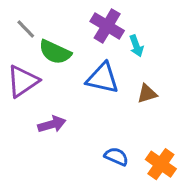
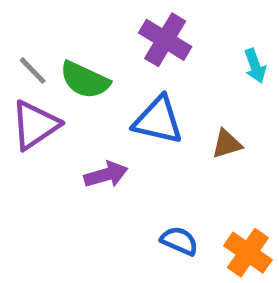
gray line: (26, 29) -> (33, 71), moved
cyan arrow: (136, 46) -> (255, 66), moved
purple arrow: (52, 124) -> (106, 175), moved

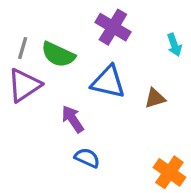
gray line: (33, 71) -> (23, 48), turned 60
purple arrow: (106, 175) -> (73, 119), turned -108
blue semicircle: (179, 241) -> (87, 158), moved

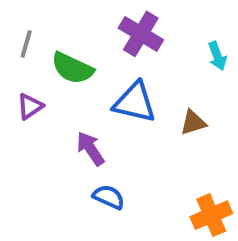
gray line: (23, 48) -> (26, 44), moved
purple triangle: (24, 85) -> (30, 106), size x0.6
orange cross: (169, 172) -> (211, 215), turned 32

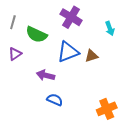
blue triangle: (135, 102) -> (68, 52), turned -35
brown triangle: (193, 123) -> (91, 56), moved
purple arrow: (90, 149) -> (46, 75), turned -42

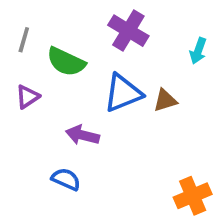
cyan arrow: (110, 28) -> (198, 51), turned 40
blue semicircle: (55, 100) -> (66, 179), moved

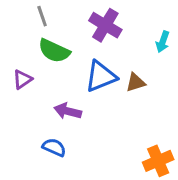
gray line: (24, 40) -> (42, 16), moved, turned -35

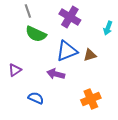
purple triangle: (22, 79) -> (15, 70), moved
purple arrow: (68, 111) -> (56, 74), moved
orange cross: (158, 161) -> (91, 99), moved

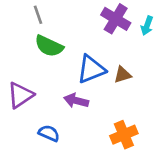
purple cross: (70, 17) -> (116, 19), moved
cyan arrow: (108, 28) -> (147, 26), moved
purple triangle: (15, 70) -> (20, 95), size x1.5

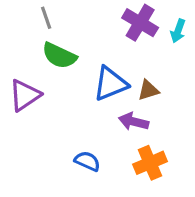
purple triangle: (20, 95) -> (25, 95), moved
purple arrow: (76, 101) -> (134, 122), moved
blue semicircle: (49, 133) -> (87, 161), moved

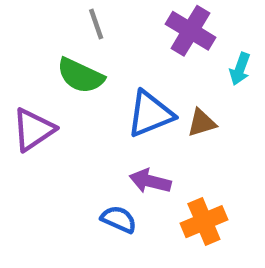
gray line: (46, 18) -> (96, 24), moved
cyan arrow: (178, 31) -> (240, 69), moved
purple arrow: (134, 122) -> (150, 181), moved

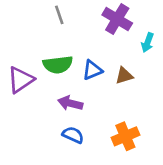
green semicircle: (81, 76) -> (58, 65), moved, turned -32
blue triangle: (150, 114) -> (92, 70), size x0.7
purple arrow: (150, 181) -> (70, 103), moved

